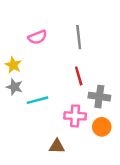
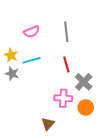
gray cross: (99, 97) -> (84, 82), turned 36
cyan line: (37, 100) -> (31, 60), moved
brown triangle: (57, 146) -> (48, 124), turned -48

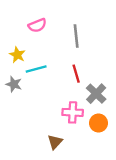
pink semicircle: (31, 32) -> (37, 25), moved
yellow star: (11, 55) -> (17, 55), moved

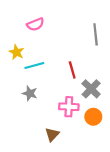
gray line: (76, 36) -> (96, 34), moved
gray star: (14, 84) -> (30, 93), moved

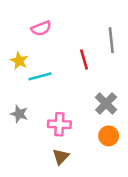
red line: (72, 70) -> (84, 59), moved
gray star: (30, 93) -> (19, 114), moved
pink cross: (69, 107) -> (59, 124), moved

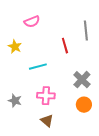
cyan line: (40, 76) -> (38, 67), moved
gray star: (19, 114) -> (15, 101), moved
brown triangle: (61, 157) -> (47, 121), turned -32

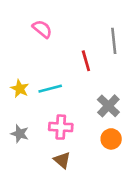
pink semicircle: (32, 22) -> (42, 29), turned -119
yellow star: (15, 47) -> (20, 89), moved

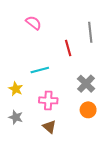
yellow star: (20, 89) -> (16, 89), moved
gray star: (20, 134) -> (16, 117), moved

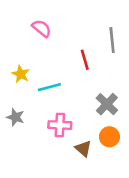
yellow star: (16, 89) -> (21, 74), moved
gray star: (16, 117) -> (15, 117), moved
brown triangle: (49, 127) -> (83, 149), moved

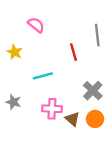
yellow star: (21, 74) -> (15, 52), moved
brown triangle: (83, 149) -> (72, 119), moved

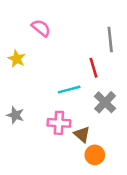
red line: (73, 52) -> (94, 68), moved
cyan line: (43, 76) -> (69, 90), moved
orange circle: (95, 119) -> (95, 155), moved

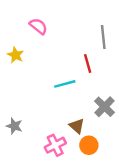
gray cross: (105, 102) -> (104, 107), moved
gray star: (15, 115) -> (14, 126), moved
pink cross: (59, 123) -> (55, 145), moved, turned -30

